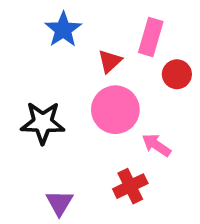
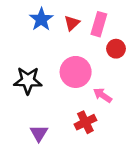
red triangle: (110, 61) -> (72, 23), moved

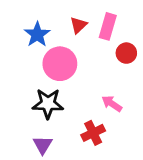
blue star: (41, 19) -> (37, 34), moved
pink circle: (76, 72) -> (60, 64), moved
black star: (28, 81) -> (48, 104), moved

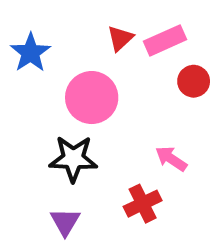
pink rectangle: (108, 26) -> (165, 40), turned 50
blue star: (37, 34) -> (30, 53), moved

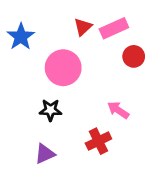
black star: (73, 159) -> (50, 110), size x0.7
purple triangle: (65, 222) -> (45, 154), turned 35

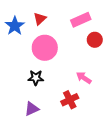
red triangle: (83, 27) -> (40, 19), moved

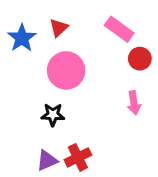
pink rectangle: (81, 20) -> (119, 29), turned 60
pink arrow: (84, 78) -> (134, 103), moved, turned -133
red cross: (70, 100) -> (78, 157), moved

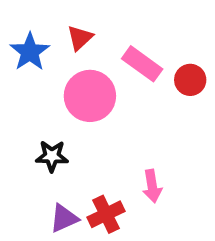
pink rectangle: (119, 29) -> (142, 64), moved
pink arrow: (134, 103) -> (152, 186), moved
black star: (53, 115) -> (52, 156), moved

